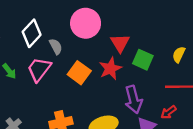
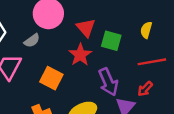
gray semicircle: (56, 46) -> (32, 41), moved, turned 91
orange square: (79, 73) -> (51, 78), moved

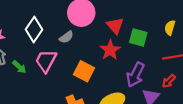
purple arrow: (108, 82) -> (135, 75), turned 50

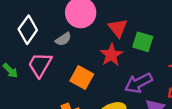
purple arrow: (135, 75) -> (139, 83), turned 35

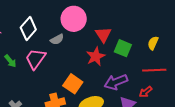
orange square: (82, 77) -> (73, 84), moved

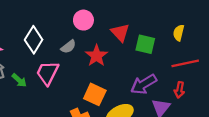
pink circle: (74, 19) -> (83, 20), size x0.7
red star: (96, 56) -> (96, 56), moved
red arrow: (146, 92) -> (179, 90), turned -32

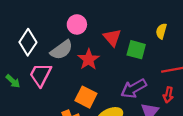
yellow semicircle: (179, 33) -> (161, 31), moved
gray semicircle: (68, 47) -> (62, 50), size x1.5

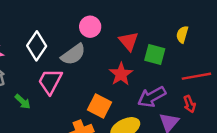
red star: (89, 59) -> (121, 74), moved
green arrow: (13, 81) -> (23, 102), moved
red arrow: (168, 95) -> (189, 104), turned -32

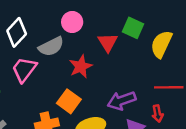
yellow semicircle: (182, 34) -> (161, 44), size x1.6
green square: (155, 55) -> (133, 28), moved
red star: (121, 74) -> (81, 66), moved

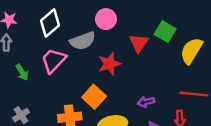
purple arrow: (122, 101) -> (146, 102), size x0.6

